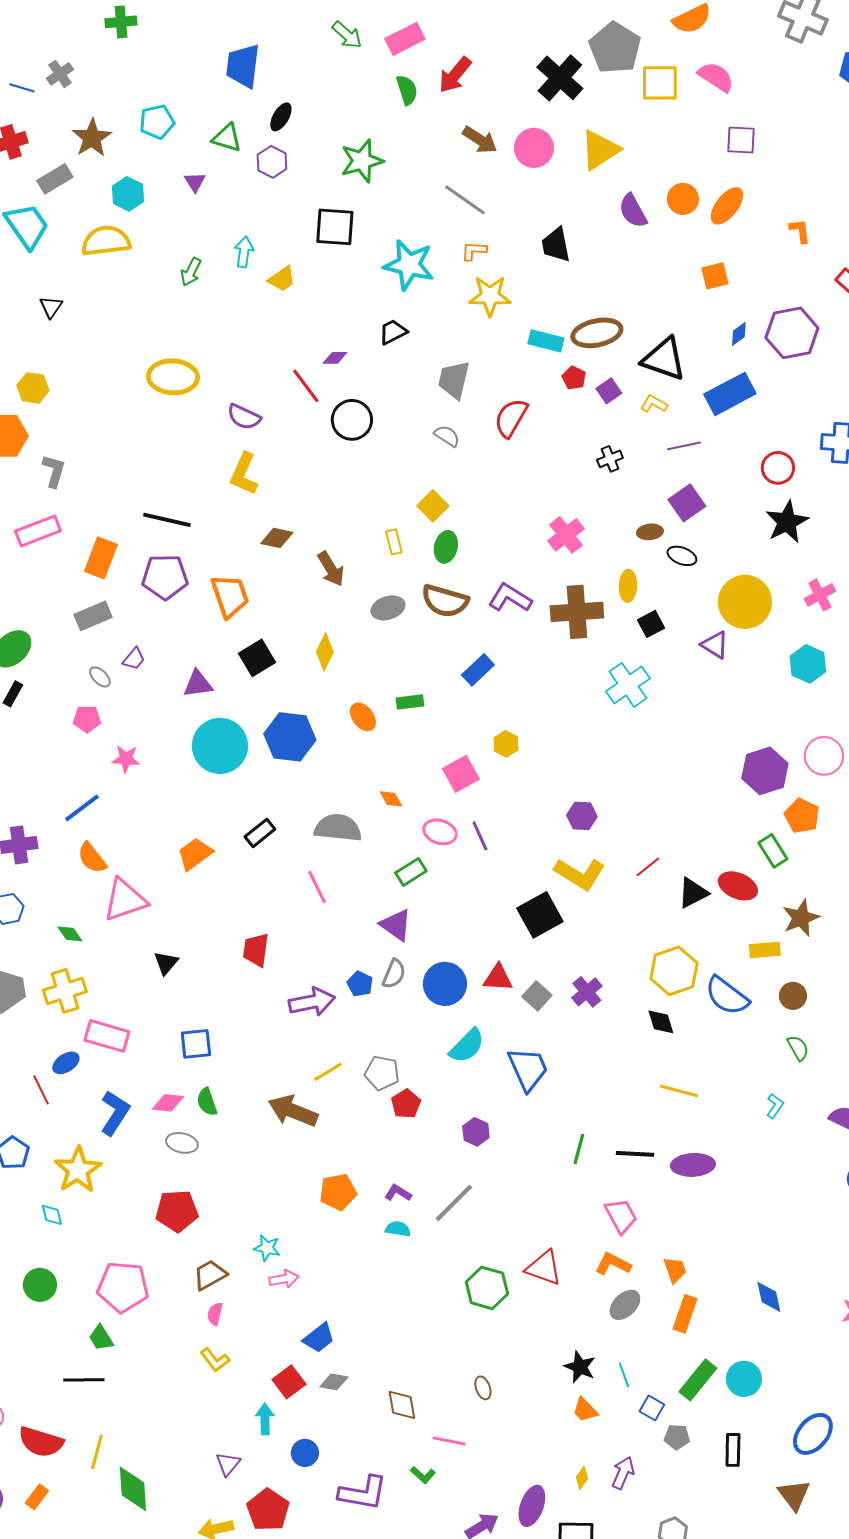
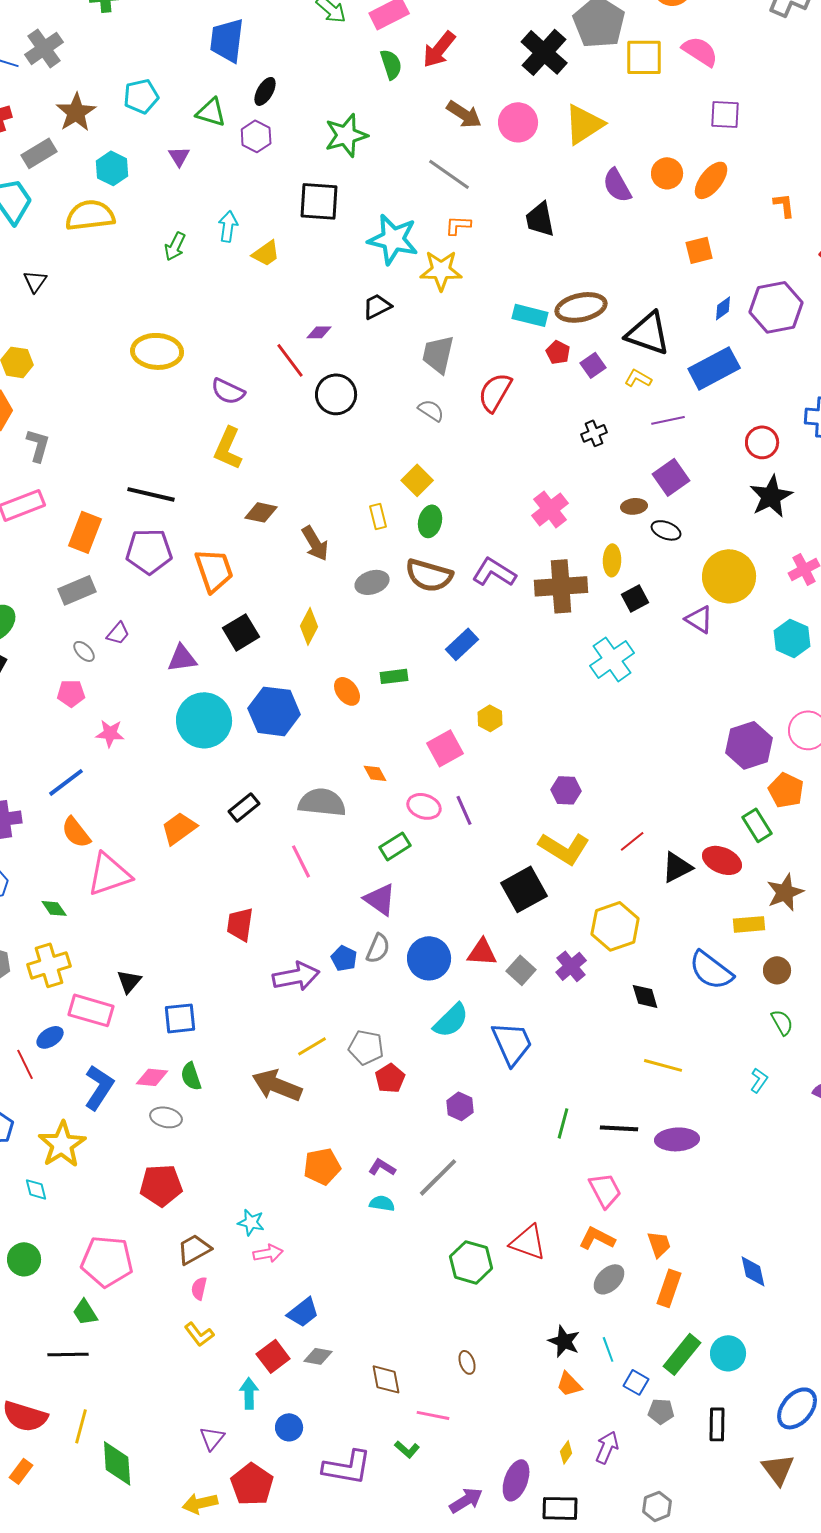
gray cross: (60, 74) -> (44, 48), size x1.4
yellow star: (490, 296) -> (441, 270), moved
black triangle: (166, 963) -> (129, 981), moved
yellow hexagon: (674, 971) -> (615, 926), moved

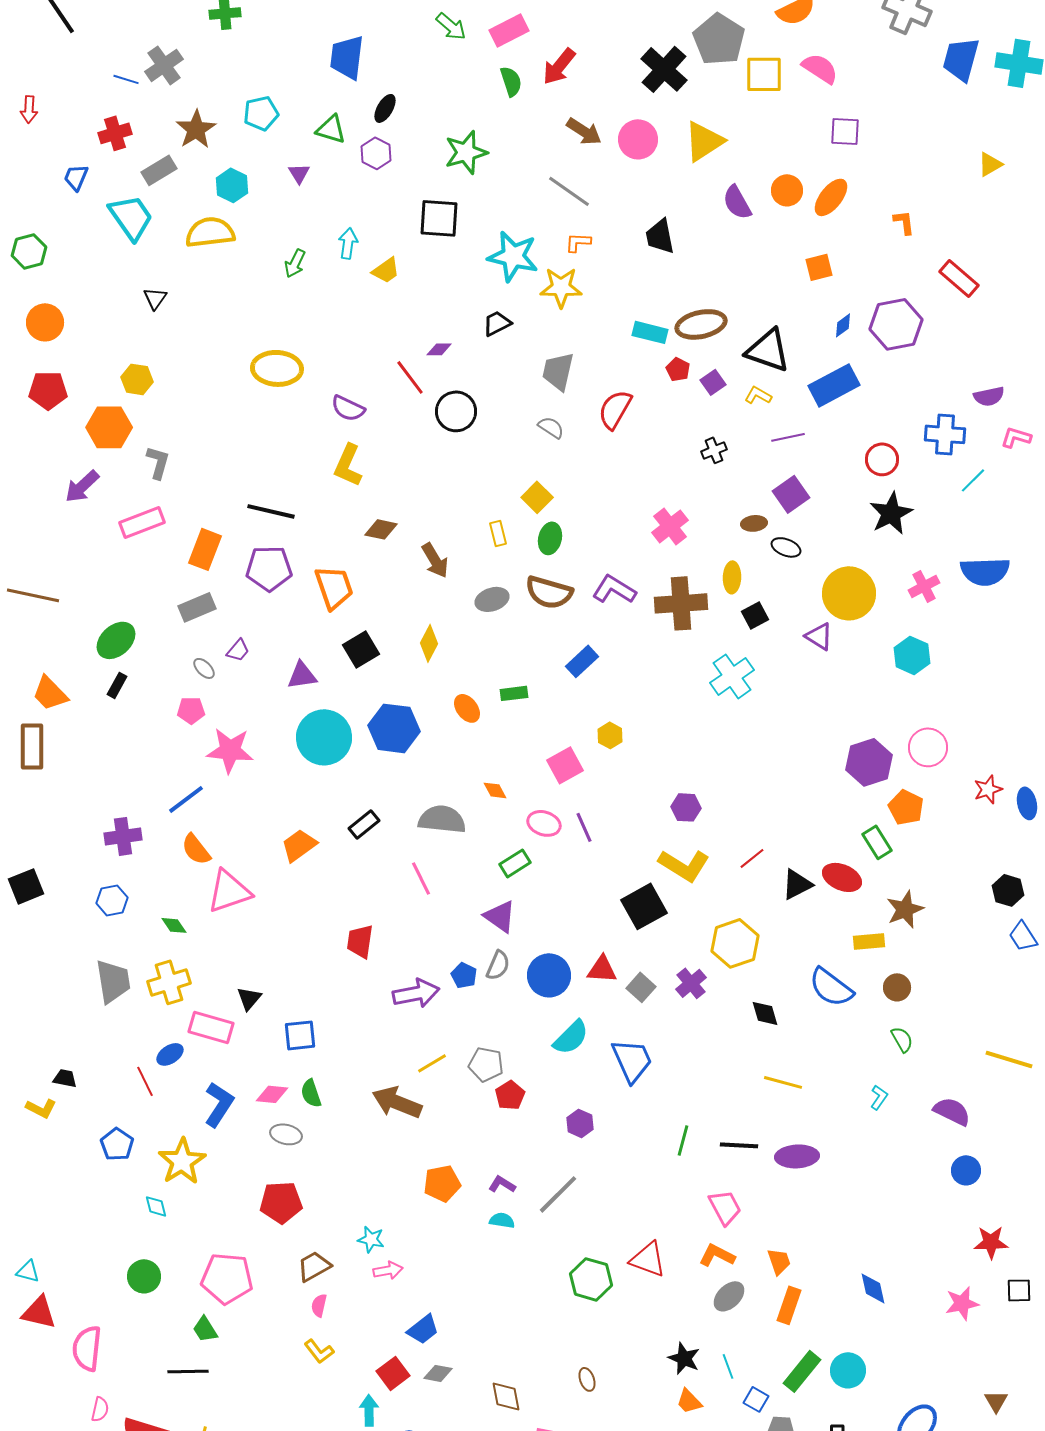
pink star: (110, 733) -> (230, 750), size x1.6

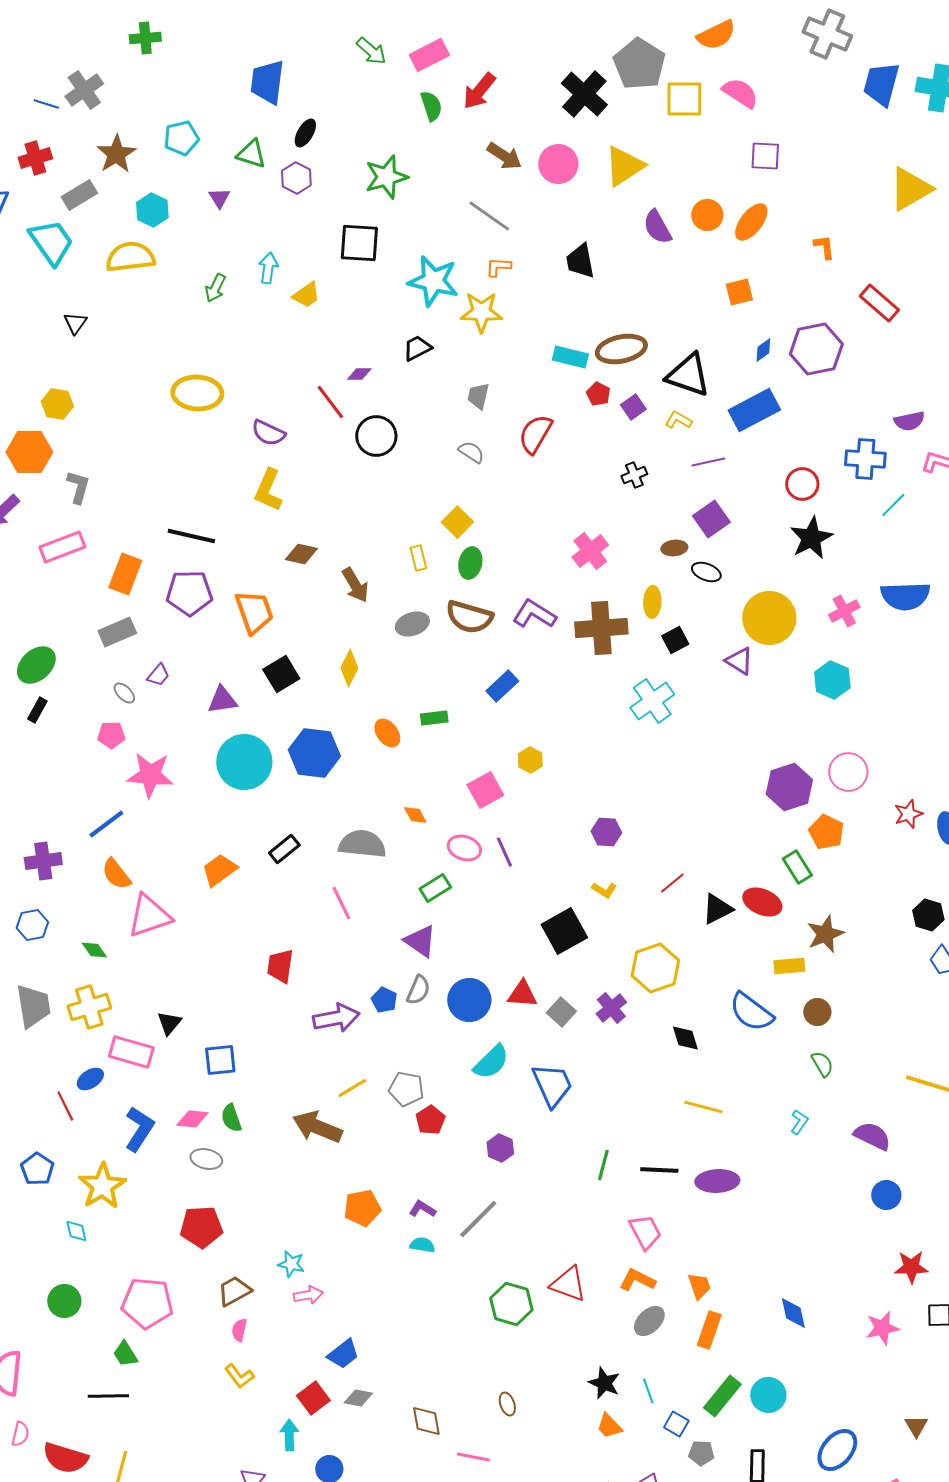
yellow triangle: (990, 164) -> (910, 189), size x1.8
gray trapezoid: (558, 371) -> (478, 396), size x0.7
yellow L-shape: (684, 865) -> (604, 890), size x0.5

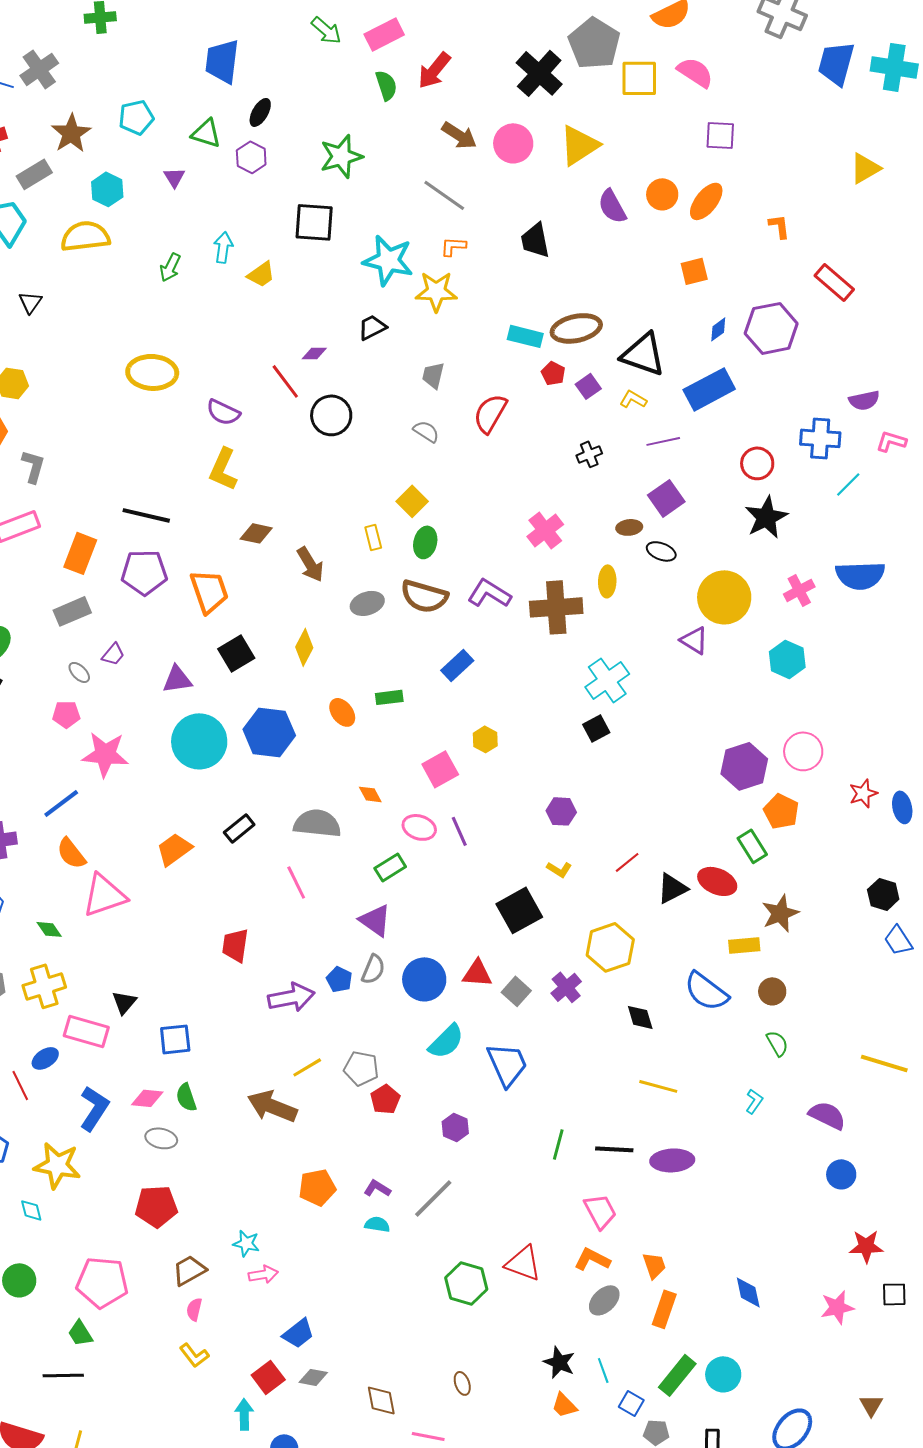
yellow triangle: (910, 189) -> (865, 168), size x0.7
black square: (675, 640) -> (596, 728), moved
yellow star: (102, 1186) -> (57, 1165), turned -30

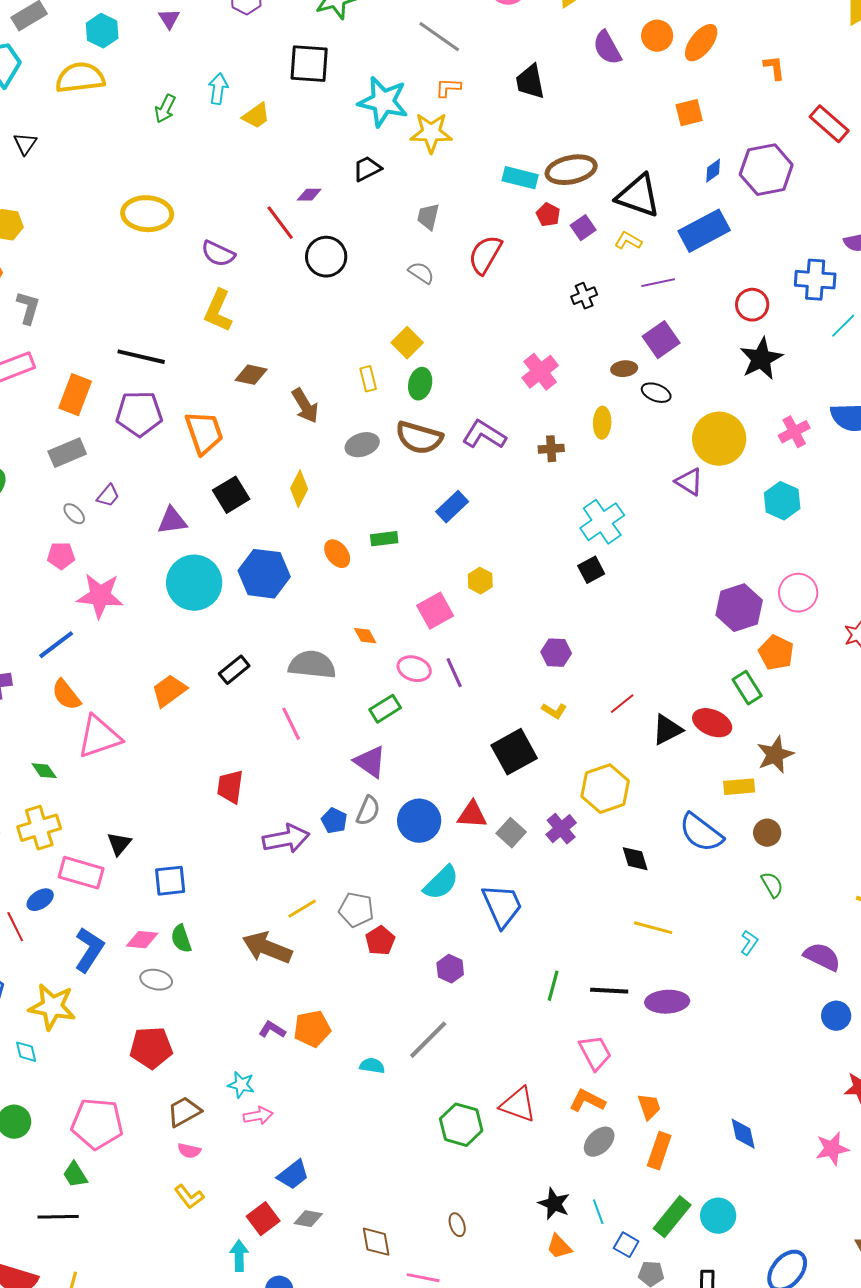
brown cross: (556, 607) -> (551, 449), size x0.5
purple L-shape: (377, 1188) -> (272, 1030), moved
pink semicircle: (194, 1309) -> (189, 1151), turned -90

